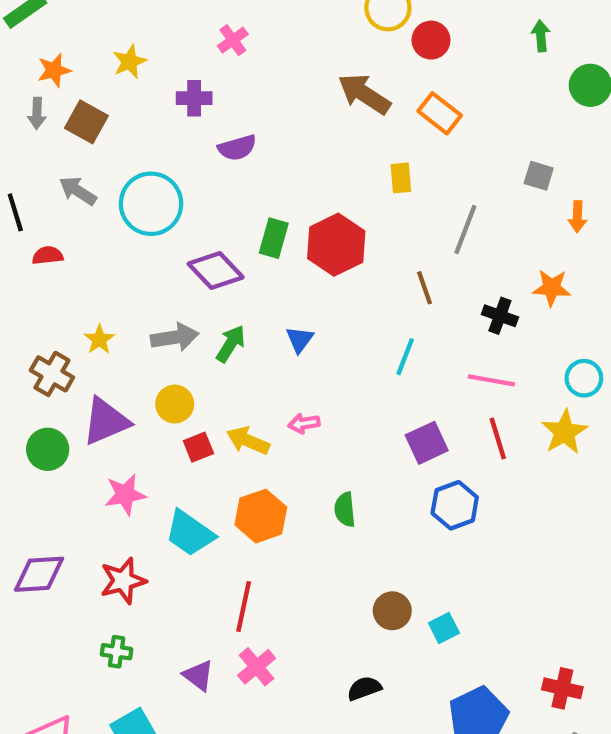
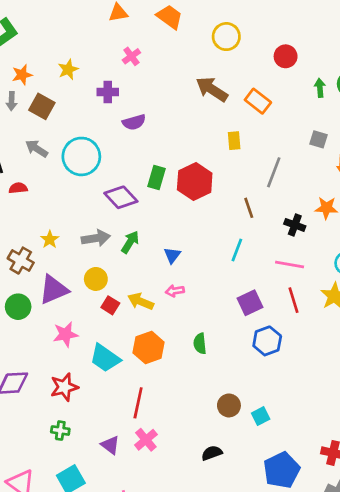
green arrow: (541, 36) -> (320, 88), moved
red circle: (431, 40) -> (286, 56), moved
blue triangle: (300, 339) -> (172, 255), moved
red square: (198, 447) -> (110, 305), turned -36

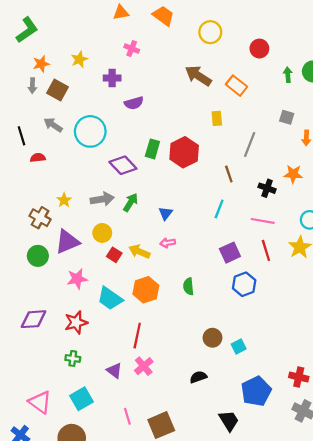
pink cross: (131, 56) -> (132, 49), turned -32

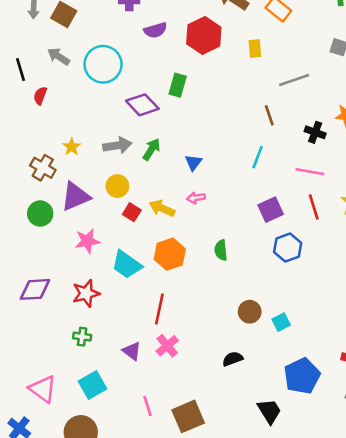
gray line: (250, 145) -> (294, 80), turned 50
red hexagon: (184, 152) -> (204, 35), moved
red semicircle: (38, 158) -> (40, 96), turned -64

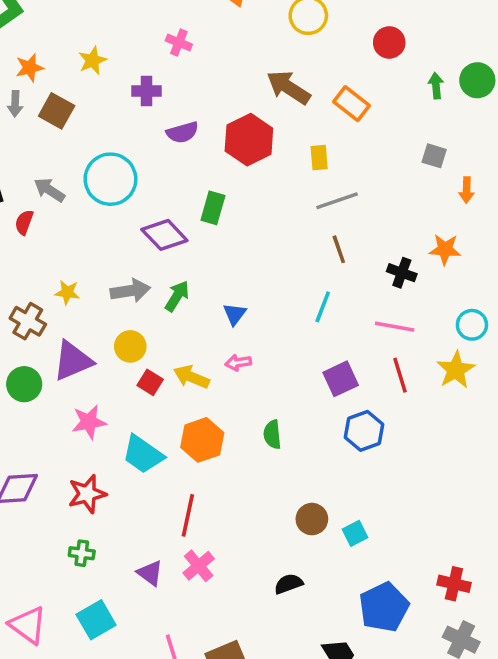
gray arrow: (59, 56) -> (49, 190), moved
gray line: (294, 80) -> (337, 201), moved
yellow star: (72, 147) -> (67, 292), turned -30

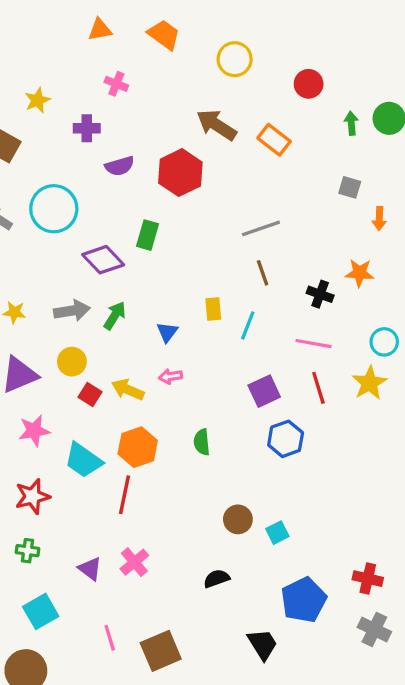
yellow rectangle: (319, 158) -> (213, 309), moved
red line: (188, 515) -> (124, 495), moved

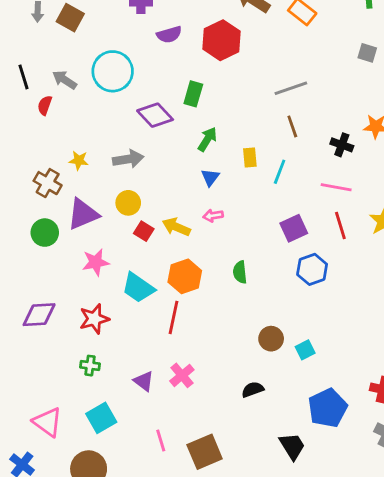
green arrow: (115, 316) -> (207, 139), moved

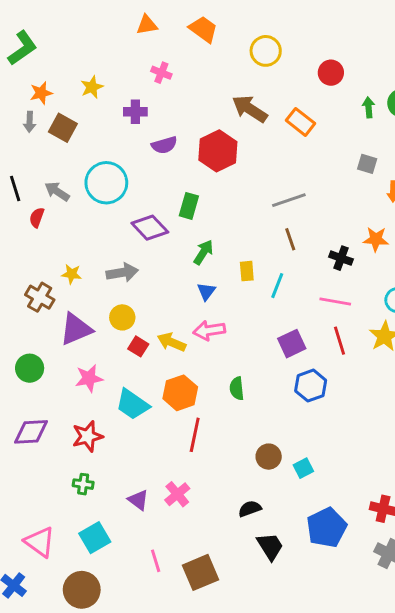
pink arrow: (213, 216) -> (209, 331), size x1.5
green circle: (45, 233) -> (30, 368), moved
red line: (173, 317) -> (195, 435), moved
black trapezoid: (292, 446) -> (270, 546), moved

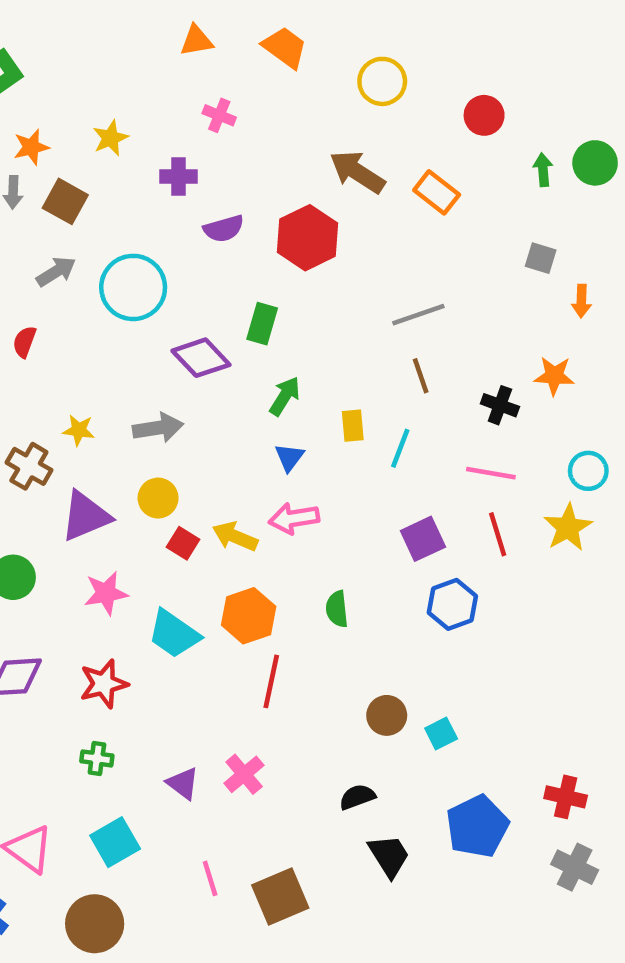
gray arrow: (57, 191) -> (56, 272), moved, turned 115

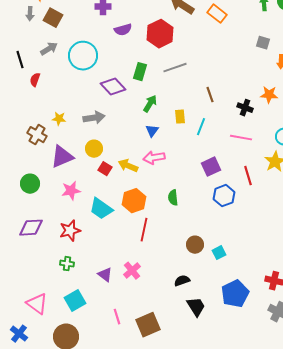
gray line: (418, 315) -> (175, 68), moved
red line: (498, 534) -> (248, 176), moved

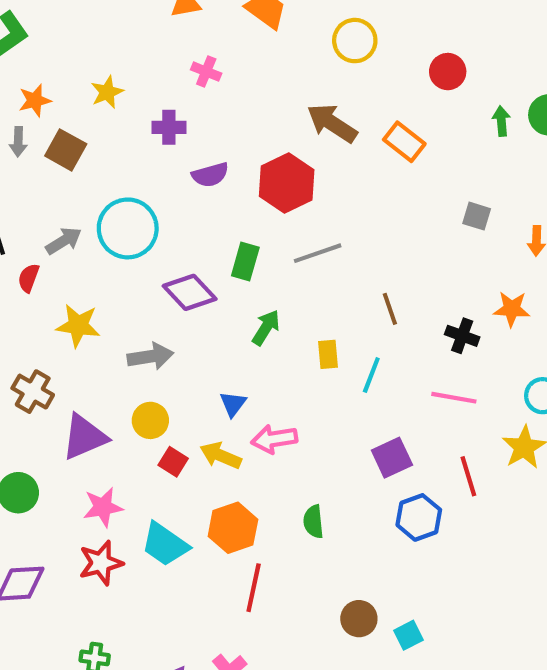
gray square: (263, 43) -> (477, 216), moved
gray arrow: (49, 49) -> (64, 241), moved
yellow star: (59, 119) -> (78, 325), moved, size x1.5
blue triangle: (152, 131) -> (233, 404), moved
red star: (70, 231) -> (101, 563), moved

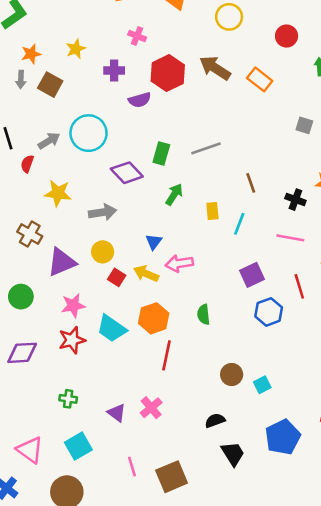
red hexagon: (287, 183) -> (168, 73), moved

